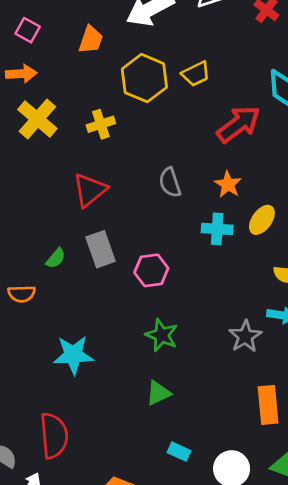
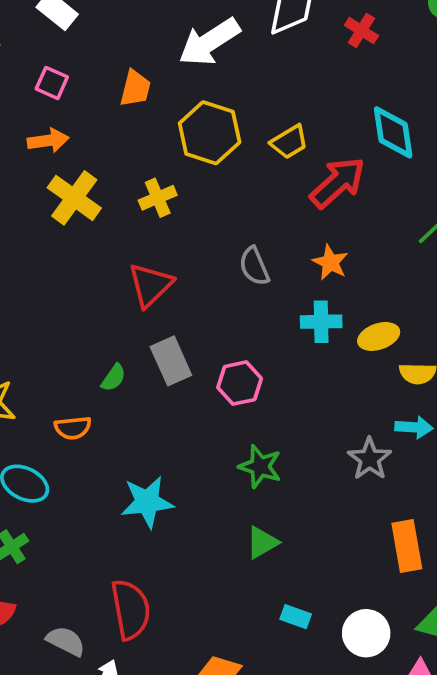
yellow trapezoid: (196, 74) -> (289, 142), moved
yellow ellipse: (262, 220) -> (379, 336), moved, turned 40

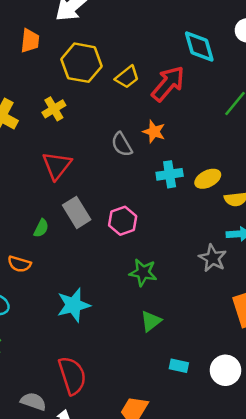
yellow trapezoid: (289, 142) -> (127, 77), moved
orange star: (330, 262) -> (154, 132), moved
orange semicircle: (73, 428) -> (19, 264), turned 30

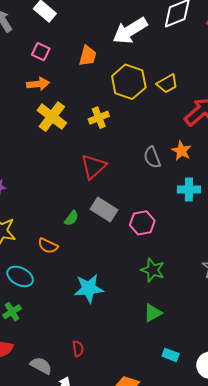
yellow trapezoid: (127, 77) -> (167, 84), moved
gray rectangle: (77, 212) -> (104, 210), turned -35
red semicircle: (72, 376) -> (78, 349), size x0.5

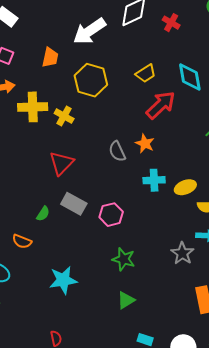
yellow trapezoid: (167, 84) -> (146, 73), moved
yellow cross: (52, 117) -> (33, 107), moved, turned -36
yellow cross: (99, 118) -> (64, 116), turned -36

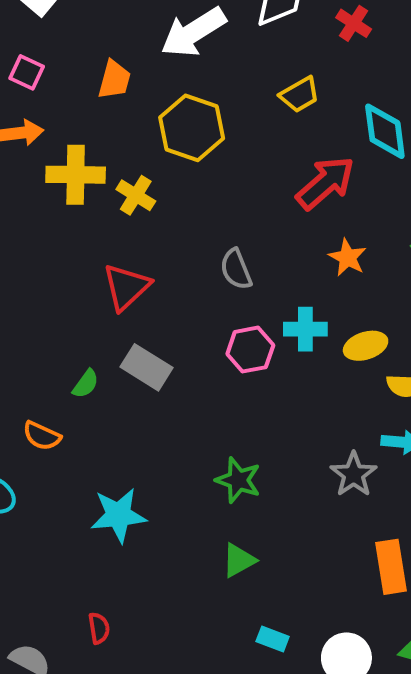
yellow trapezoid: (146, 73) -> (300, 95), moved
orange star: (145, 143) -> (348, 258), moved
pink hexagon: (111, 215) -> (250, 350), moved

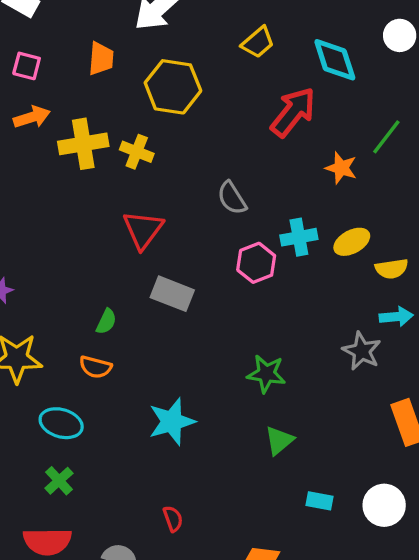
orange star: (348, 258) -> (341, 168), moved
green semicircle: (86, 384) -> (106, 322), moved

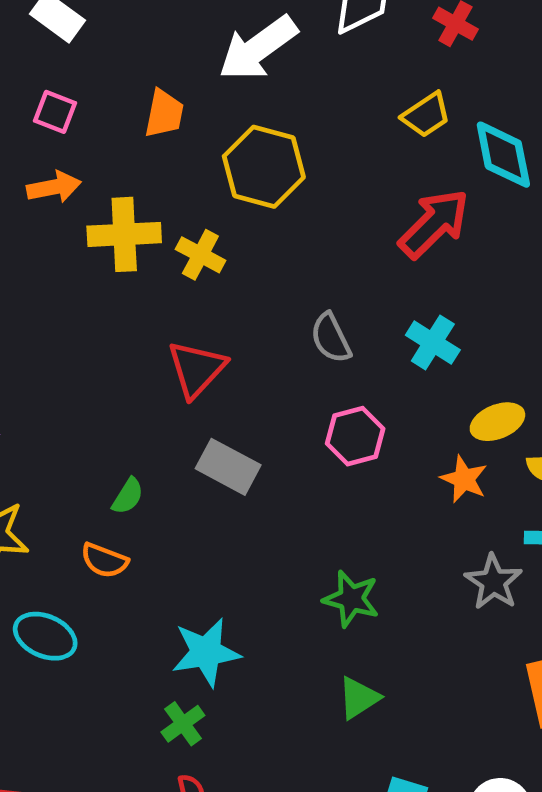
yellow trapezoid: (258, 42) -> (426, 115), moved
orange star: (341, 168) -> (464, 479), moved
cyan cross: (299, 237) -> (433, 342), moved, turned 36
green cross: (59, 481) -> (183, 724), moved

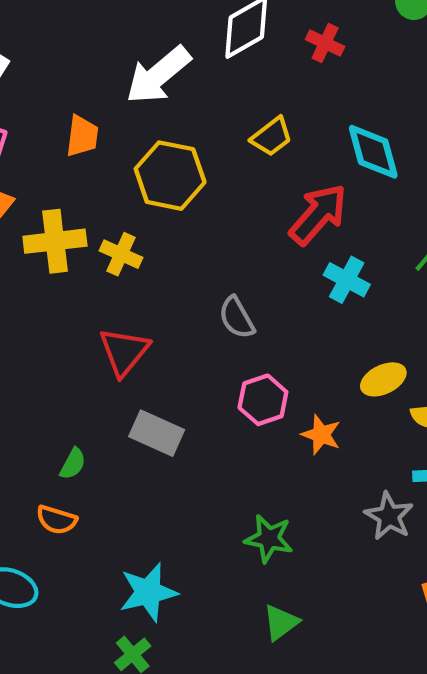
yellow trapezoid: (426, 115) -> (272, 137), moved
cyan cross: (433, 342) -> (347, 280), moved
orange star: (464, 479) -> (321, 435), moved

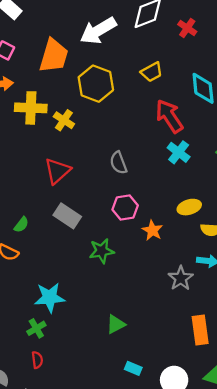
orange trapezoid: (82, 136) -> (54, 56), size x1.6
red arrow: (318, 214) -> (169, 116), turned -84
green star: (269, 539) -> (102, 251), moved, turned -30

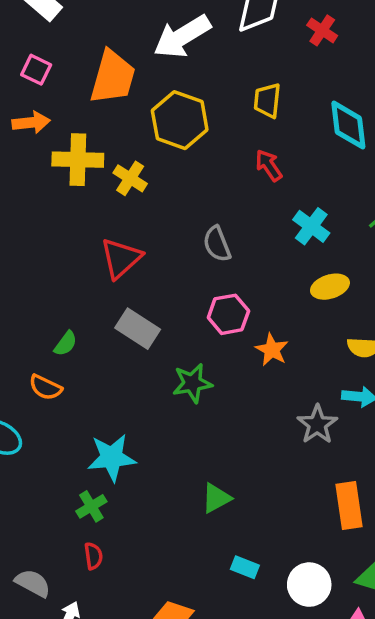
yellow trapezoid: (152, 72) -> (267, 100), turned 125
red arrow: (169, 116) -> (269, 165), moved, size x0.6
yellow ellipse: (189, 207) -> (330, 287), moved

